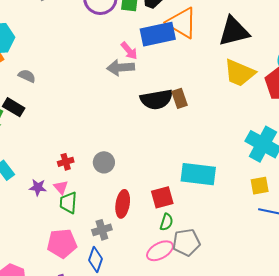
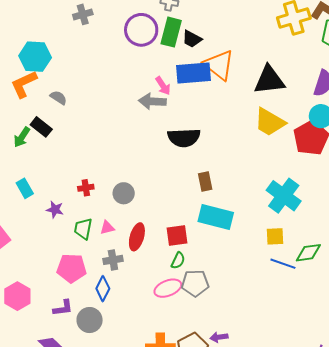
brown rectangle: (180, 98) -> (205, 182), moved
pink triangle: (61, 187) -> (107, 228), moved, turned 49

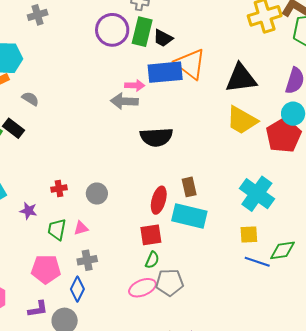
gray cross: (83, 14) -> (38, 15), moved
pink arrow: (163, 86) -> (135, 85), turned -54
brown rectangle: (205, 182) -> (189, 187), moved
red ellipse: (137, 237) -> (159, 200), moved

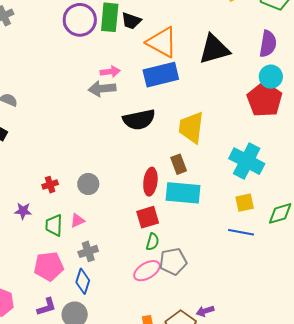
blue rectangle: (165, 72) -> (161, 75), moved
yellow trapezoid: (242, 120) -> (191, 127), moved, turned 76
blue line: (257, 262) -> (241, 232), moved

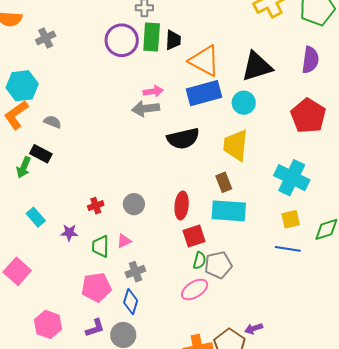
black trapezoid: (131, 21) -> (173, 40), turned -105
cyan circle: (271, 77) -> (244, 103), moved
red ellipse: (150, 182) -> (182, 205), moved
gray pentagon: (173, 261) -> (218, 265), moved

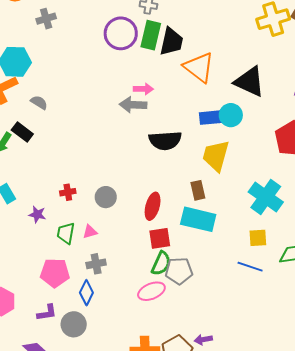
black trapezoid: (173, 40) -> (172, 42), size x1.4
black triangle: (257, 66) -> (250, 82), turned 32
blue rectangle: (204, 93) -> (211, 118), moved, size x0.7
green semicircle: (200, 260) -> (161, 263), size x1.4

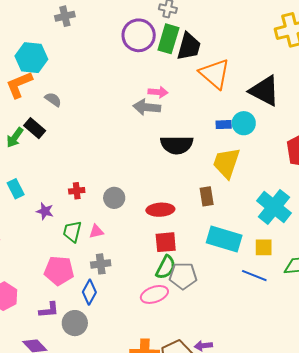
blue rectangle: (211, 118) -> (224, 125), size x0.7
red ellipse: (153, 206) -> (160, 210), turned 68
cyan rectangle: (198, 219) -> (224, 239), moved

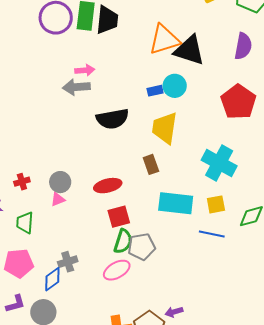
orange triangle: (215, 74) -> (164, 40), moved, turned -48
pink triangle: (96, 232) -> (58, 199), moved
gray cross: (101, 264) -> (68, 262), moved
blue diamond: (89, 292) -> (52, 279), turned 35

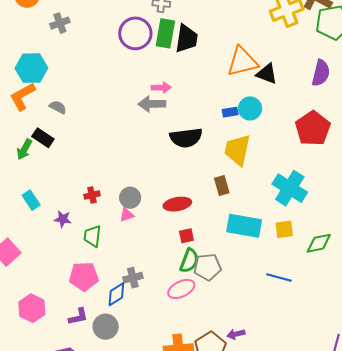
black triangle: (189, 50) -> (267, 74), size x0.7
red square: (119, 217) -> (186, 236), size x0.7
blue line: (212, 234) -> (279, 278), moved

